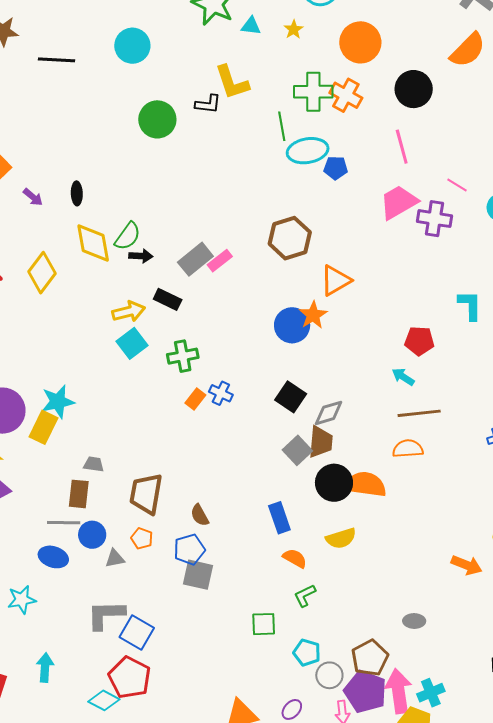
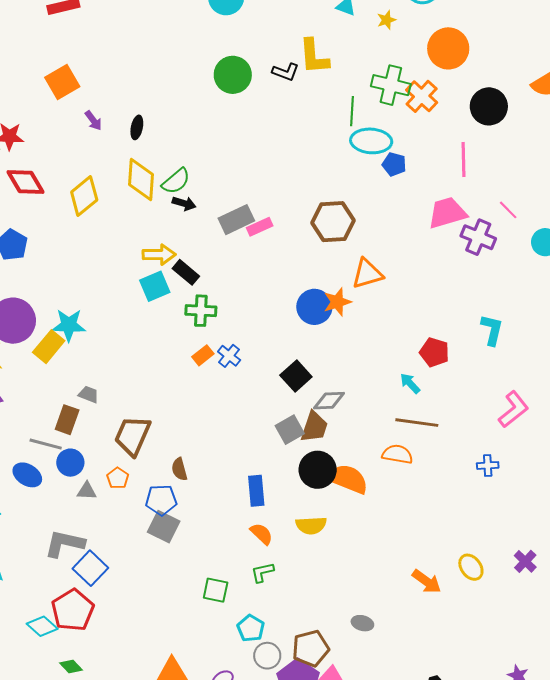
black rectangle: (168, 299) -> (186, 272), moved

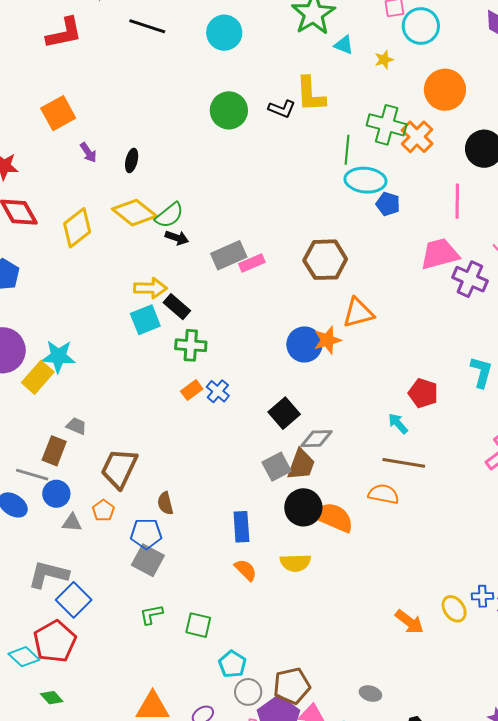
yellow diamond: (141, 179) -> (134, 213), turned -57
blue cross: (488, 465) -> (482, 596), moved
green L-shape: (262, 572) -> (151, 614), moved
gray ellipse: (362, 623) -> (370, 694), moved

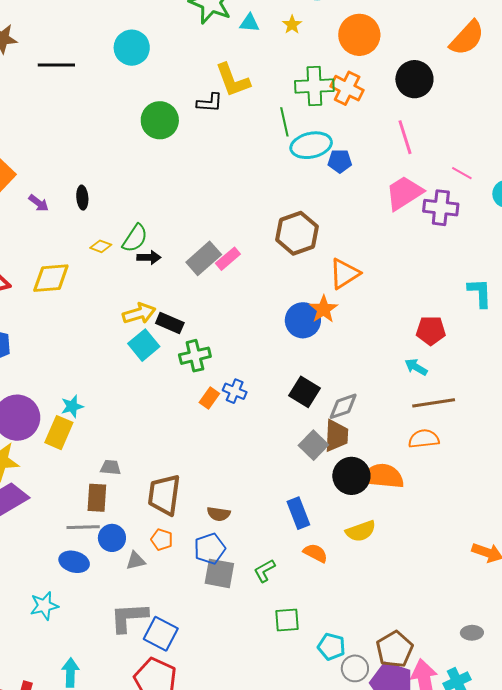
yellow diamond: (134, 213) -> (101, 246), size x0.5
yellow diamond: (77, 228) -> (51, 278), turned 51
cyan star: (58, 356) -> (72, 406), size x0.7
brown semicircle: (165, 503) -> (219, 514), turned -50
green L-shape: (151, 614) -> (265, 571), moved

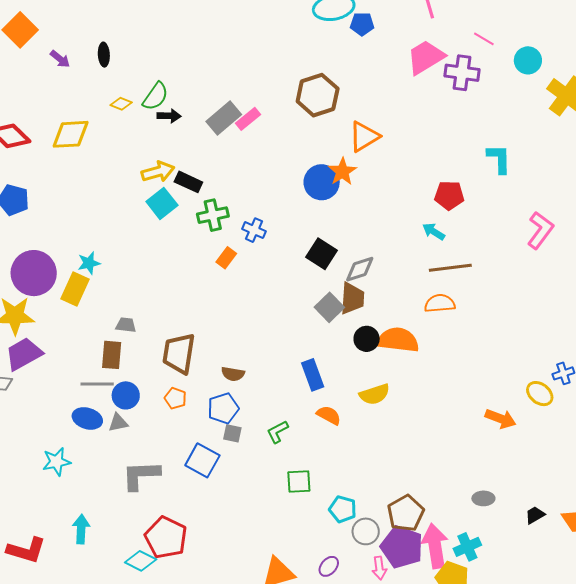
blue cross: (235, 391) -> (254, 230), moved
black circle: (351, 476) -> (367, 339), size x0.7
gray triangle: (136, 561) -> (118, 423), moved
gray square: (219, 573) -> (232, 433), size x0.6
blue square: (161, 634) -> (202, 460), moved

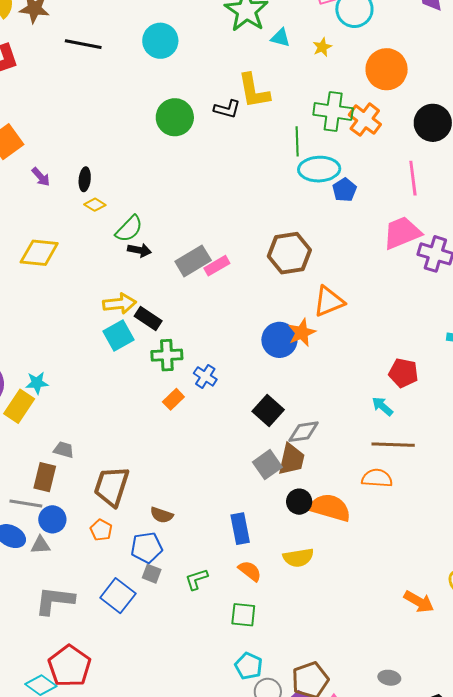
blue pentagon: (362, 24) -> (344, 190), turned 30
yellow diamond: (121, 104) -> (95, 205), moved
green square: (299, 481) -> (243, 615), moved

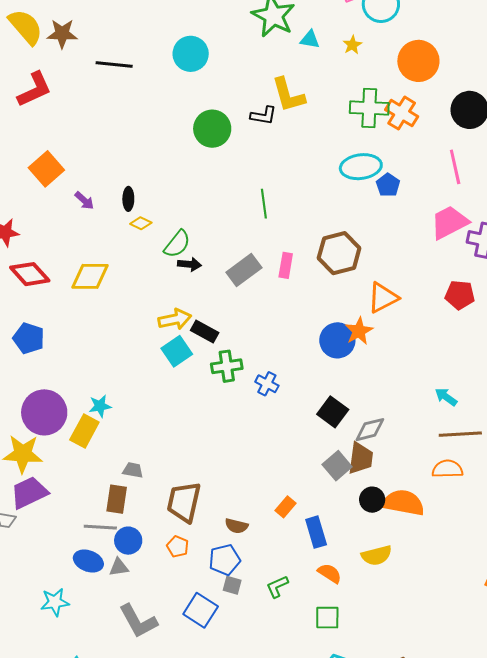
green line: (297, 141) -> (264, 204), moved
pink rectangle: (217, 266) -> (286, 265), moved, turned -45
red pentagon: (403, 373) -> (460, 295), moved
orange rectangle: (173, 399) -> (285, 507), moved
gray L-shape: (55, 601) -> (138, 621), turned -120

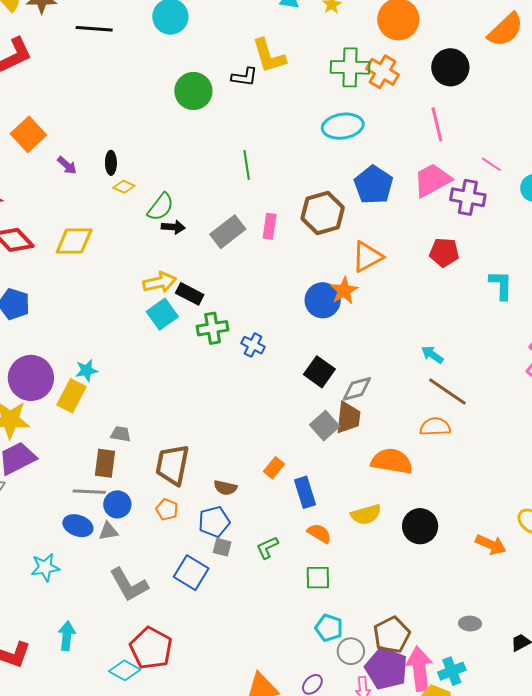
blue pentagon: (388, 185) -> (374, 185), moved, size x1.6
brown line: (460, 434) -> (447, 392), turned 39
black circle: (372, 500) -> (420, 526), moved, size x1.4

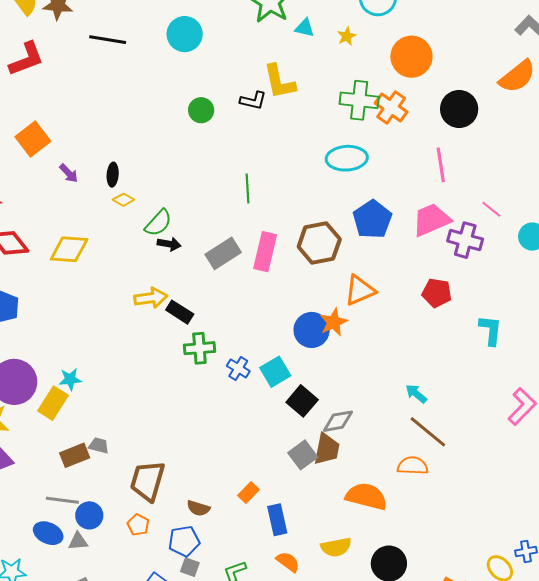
green circle: (193, 91) -> (201, 110), size x0.7
pink rectangle: (270, 226) -> (265, 252), size x1.5
cyan square: (162, 314) -> (275, 372), moved
brown rectangle: (105, 463) -> (75, 455), moved, turned 56

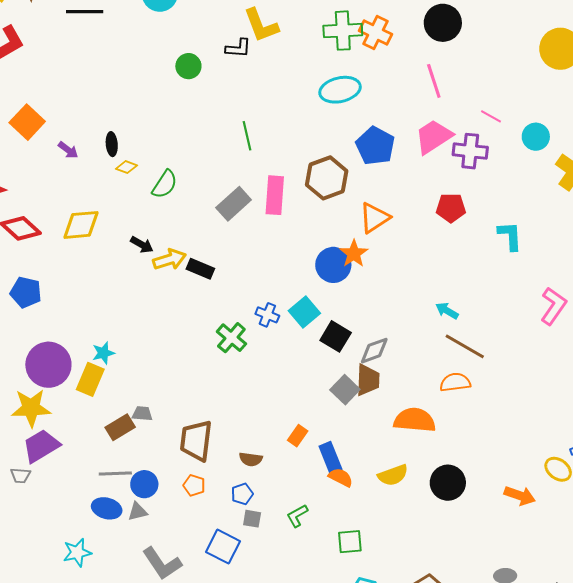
black arrow: (169, 244) -> (142, 245), moved, turned 30
green cross: (199, 348) -> (231, 338), moved, turned -36
blue pentagon: (184, 541) -> (242, 494), size x0.7
orange semicircle: (288, 562) -> (341, 477), moved

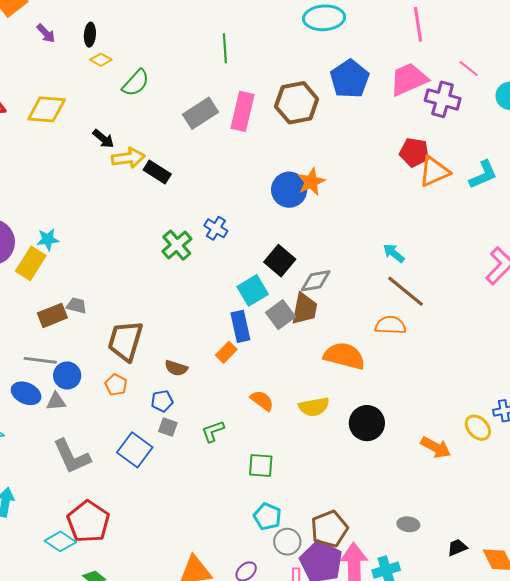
orange triangle: (374, 218) -> (434, 171), moved
cyan L-shape: (510, 236) -> (483, 175), moved, turned 60
cyan square: (304, 312) -> (253, 290), moved
blue rectangle: (330, 458) -> (240, 326), moved

